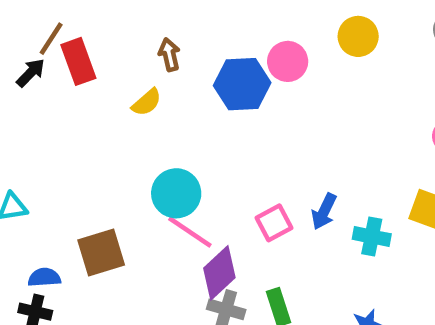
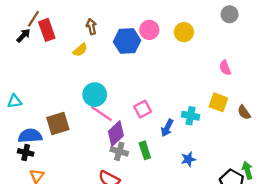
yellow circle: (358, 36) -> (184, 32), moved
blue arrow: (324, 212) -> (167, 128), moved
blue semicircle: (44, 277) -> (30, 136), size x1.5

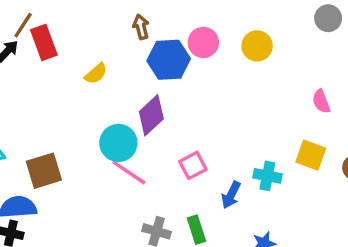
brown arrow: (91, 27) -> (141, 27), moved
brown square: (58, 124) -> (44, 171), moved
purple diamond: (116, 134) -> (151, 115), moved

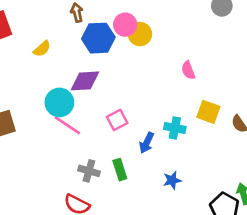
yellow circle: (257, 46) -> (140, 34), moved
pink semicircle: (321, 101) -> (188, 70), moved
purple diamond: (151, 115) -> (85, 81), turned 40

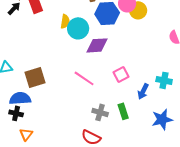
yellow semicircle: (42, 49) -> (65, 21), turned -40
cyan circle: (59, 102) -> (78, 28), moved
blue star: (172, 180) -> (162, 119), size x1.5

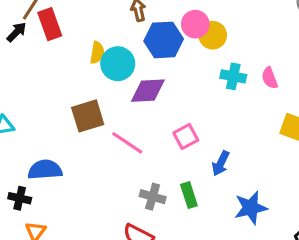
brown square: (35, 77) -> (88, 116), moved
cyan cross: (164, 80) -> (233, 76), moved
blue semicircle: (20, 98) -> (45, 170), moved

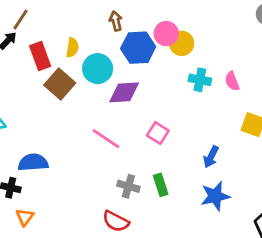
red rectangle: (50, 24) -> (40, 56), moved
yellow semicircle: (97, 53) -> (72, 48), moved
brown square: (88, 116) -> (60, 84), moved, turned -32
pink square: (186, 136) -> (158, 133), turned -30
blue arrow: (221, 163) -> (211, 157), moved

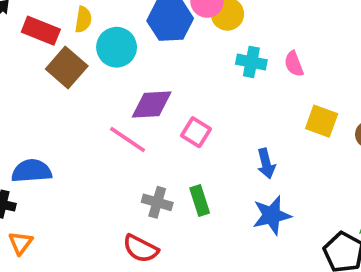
red rectangle: (40, 56) -> (41, 31), turned -48
purple diamond: (124, 92) -> (152, 104), moved
blue arrow: (211, 157) -> (266, 164), turned -40

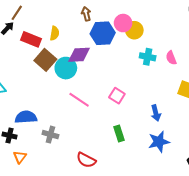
cyan circle: (117, 47) -> (66, 68), moved
purple diamond: (152, 104) -> (79, 55), moved
gray cross: (157, 202) -> (50, 135), moved

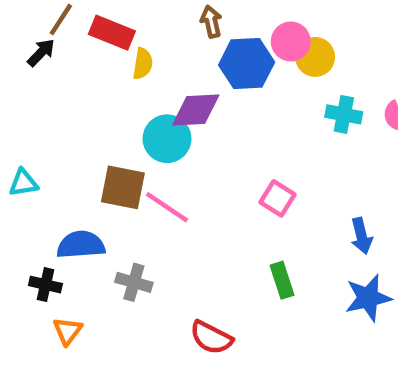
red rectangle: (31, 39) -> (112, 33), moved
brown square: (45, 60) -> (123, 187), moved, turned -30
pink line: (79, 100) -> (167, 207), moved

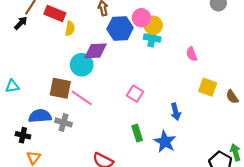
cyan cross: (344, 114) -> (152, 38), moved
gray cross: (134, 282) -> (63, 122), moved
blue star: (368, 298) -> (165, 142), moved, turned -30

